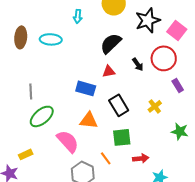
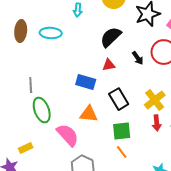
yellow cross: (155, 106) -> (155, 100), size x1.5
green ellipse: (42, 116) -> (42, 110), turned -70
orange line: (106, 158) -> (122, 152), moved
red arrow: (141, 158) -> (157, 123), moved, turned 91

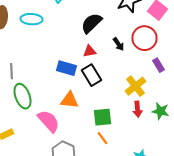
black rectangle: (119, 99) -> (92, 75), moved

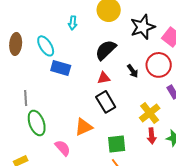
cyan ellipse: (32, 19) -> (46, 46), turned 55
blue rectangle: (66, 68) -> (61, 68), moved
orange triangle: (70, 100) -> (84, 127), turned -30
pink semicircle: (48, 121) -> (63, 148), size x0.7

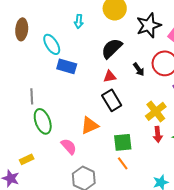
brown ellipse: (16, 44) -> (22, 29), moved

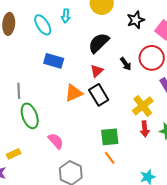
black star: (149, 25) -> (136, 20), size x0.7
cyan ellipse: (52, 44) -> (43, 25), moved
red triangle: (110, 76) -> (97, 71), turned -32
orange triangle: (90, 125) -> (74, 93), moved

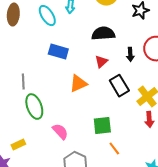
black semicircle: (99, 43) -> (103, 34), turned 40
black arrow: (126, 64) -> (130, 55), turned 32
black rectangle: (99, 95) -> (119, 86), moved
green square: (110, 137) -> (102, 126), moved

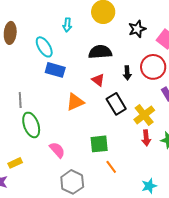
cyan ellipse: (47, 16) -> (44, 47), moved
red triangle: (101, 62) -> (98, 80), turned -40

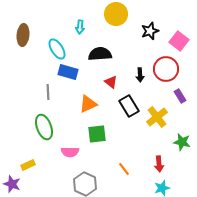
black semicircle: (100, 52) -> (100, 54), moved
gray line: (20, 100) -> (48, 92), moved
red arrow: (146, 138) -> (159, 164), moved
green square: (99, 144) -> (97, 134), moved
pink semicircle: (57, 150) -> (70, 152), turned 132

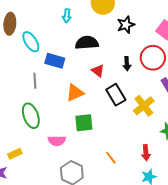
black star: (150, 31) -> (126, 25), moved
cyan ellipse: (57, 49) -> (31, 42), moved

